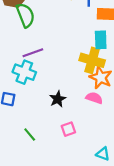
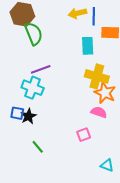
cyan rectangle: (101, 40) -> (88, 46), moved
black star: (58, 99) -> (28, 116), moved
pink square: (68, 129) -> (84, 135), moved

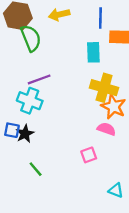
yellow arrow: (77, 13) -> (59, 14), moved

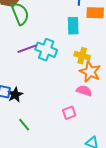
yellow cross: (104, 88) -> (82, 56), size x0.7
cyan cross: (30, 101) -> (46, 50), moved

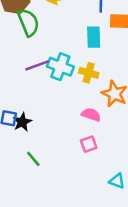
yellow cross: (82, 56) -> (89, 73), moved
pink semicircle: (84, 91) -> (91, 115), moved

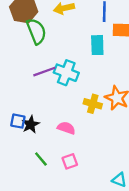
yellow cross: (89, 73) -> (93, 104), moved
pink semicircle: (91, 115) -> (66, 128), moved
pink square: (89, 144) -> (70, 161), moved

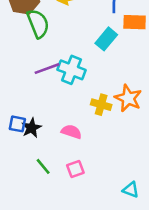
cyan rectangle: (97, 45) -> (106, 39), turned 42

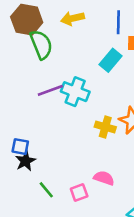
black star: (32, 128) -> (25, 161), moved
pink semicircle: (71, 132) -> (104, 178), moved

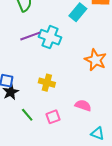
yellow cross: (105, 127) -> (47, 83), moved
pink semicircle: (104, 178) -> (83, 105), moved

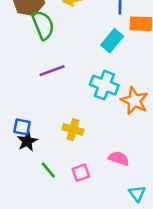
cyan cross: (50, 37) -> (104, 85), moved
cyan triangle: (98, 133) -> (137, 194), turned 32

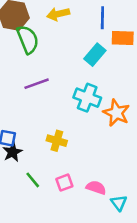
pink semicircle: (119, 158) -> (96, 188), moved

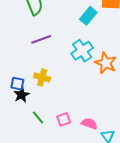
cyan cross: (87, 98) -> (82, 51), turned 35
yellow cross: (57, 141) -> (42, 77), moved

